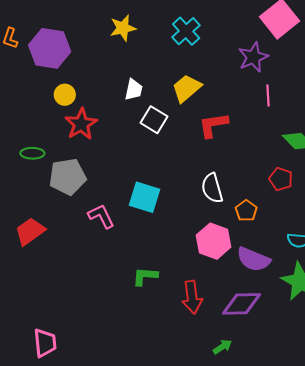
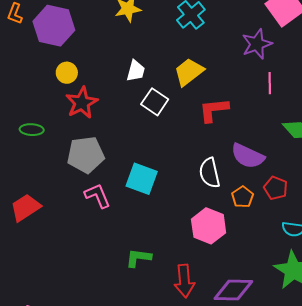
gray pentagon: (67, 177) -> (86, 155), moved
red pentagon: (281, 179) -> (276, 188), moved
purple semicircle: (253, 259) -> (248, 156), moved

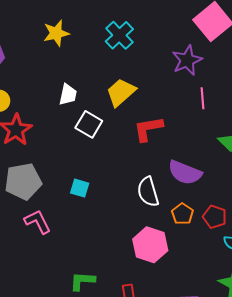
cyan square: (142, 179) -> (80, 188), moved, size x0.6
red pentagon: (276, 188) -> (215, 217), moved

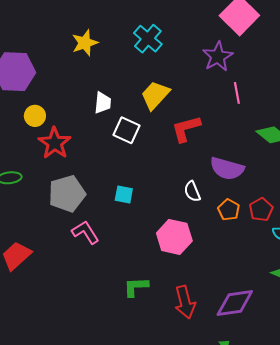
white semicircle: (148, 192) -> (192, 191), size x0.7
red pentagon: (215, 217) -> (261, 210), turned 30
pink hexagon: (150, 245) -> (174, 237), moved

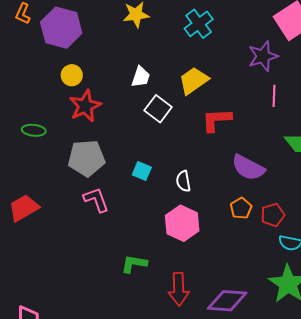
white semicircle: (192, 191) -> (183, 181), moved

